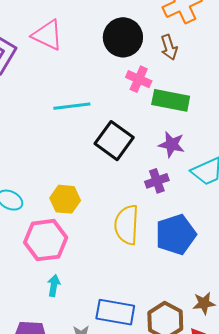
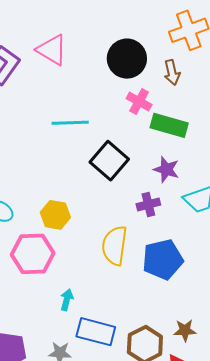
cyan arrow: (54, 286) -> (67, 300), moved

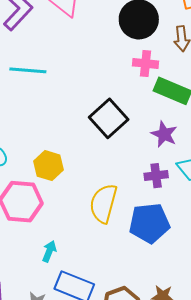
pink cross: (139, 102) -> (146, 63), turned -30
cyan line: (70, 123) -> (28, 70), moved
purple cross: (148, 204) -> (156, 176), moved

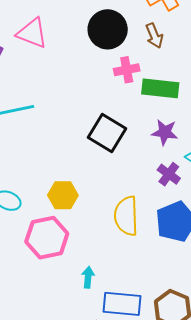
purple cross: (156, 176) -> (169, 174), turned -30

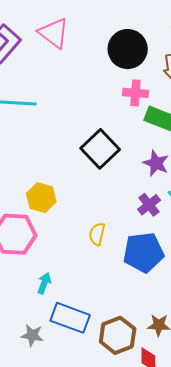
yellow semicircle: (126, 216) -> (97, 234), size x0.6

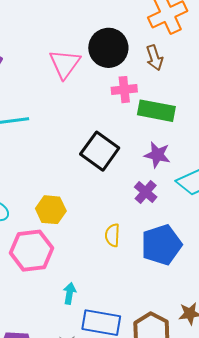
pink triangle: (54, 33) -> (65, 64), moved, turned 40
purple cross: (149, 205) -> (146, 192), moved

